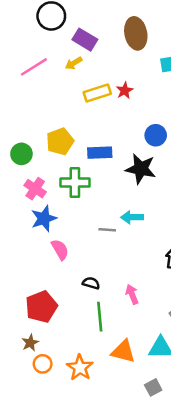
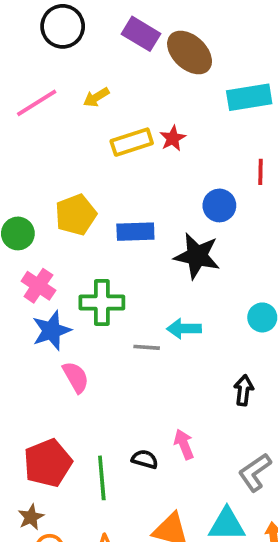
brown ellipse: (136, 33) -> (190, 52), turned -36
purple rectangle: (85, 40) -> (141, 34), moved
green cross: (75, 182) -> (102, 303), moved
black semicircle: (91, 283) -> (145, 459), moved
green line: (100, 317) -> (102, 478), moved

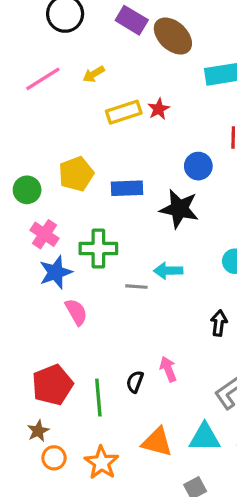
black semicircle: (145, 459) -> (135, 382), turned -85

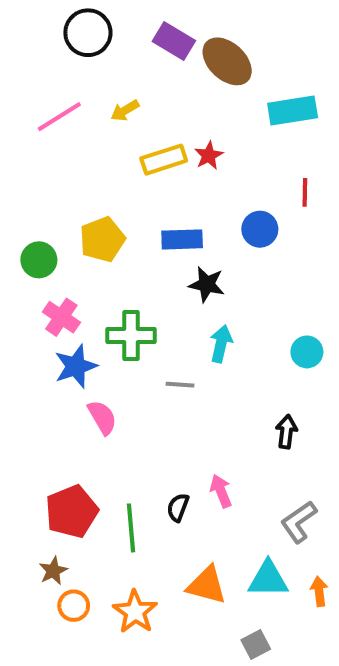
blue rectangle: (127, 188) -> (182, 239), moved
black star: (179, 209) -> (207, 284), moved, size x0.7
cyan arrow: (168, 271) -> (221, 344), moved, turned 104

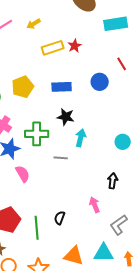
red line: (305, 192) -> (122, 64), turned -32
black star: (207, 284) -> (66, 117), moved
pink arrow: (221, 491) -> (95, 205), moved

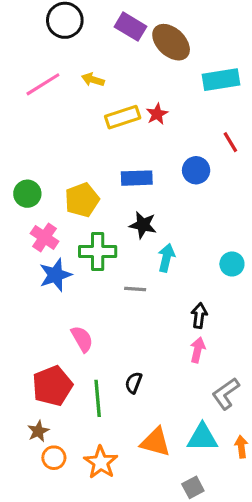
yellow arrow: (34, 24) -> (93, 80), turned 48
yellow pentagon: (23, 87) -> (82, 200), moved
pink semicircle: (23, 174) -> (82, 339), moved
black arrow: (113, 181) -> (199, 316), moved
pink arrow: (95, 205) -> (198, 350), moved, turned 35

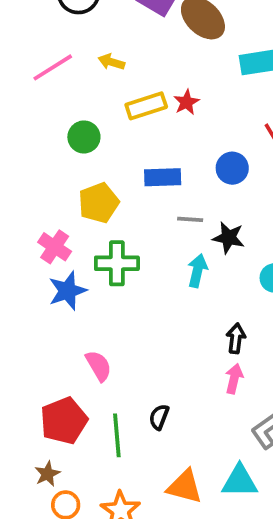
green circle: (27, 194) -> (84, 137), moved
black star: (143, 225) -> (229, 238), moved
gray line: (135, 289) -> (190, 219), moved

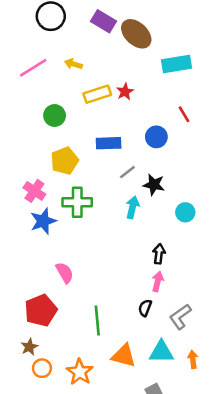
gray line: (190, 219) -> (127, 172), turned -42
black semicircle: (159, 417) -> (145, 308), moved
green line: (117, 435) -> (97, 320), moved

